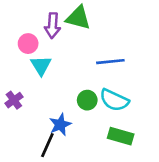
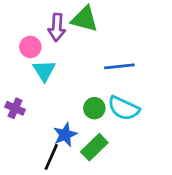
purple cross: (14, 100) -> (15, 108), turned -30
green rectangle: (121, 136) -> (94, 147), moved, turned -60

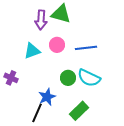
pink circle: (30, 47) -> (57, 45), moved
cyan triangle: (44, 71) -> (32, 51), turned 42
green rectangle: (94, 147) -> (79, 111), moved

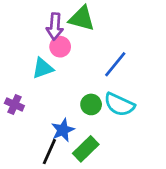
pink circle: (57, 45) -> (60, 47), moved
blue line: (86, 48) -> (115, 64), turned -45
green rectangle: (79, 111) -> (86, 149), moved

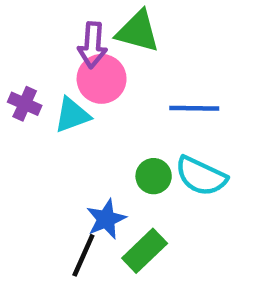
pink circle: (60, 47) -> (102, 79), size x1.4
blue line: (115, 64) -> (194, 108), turned 52
purple cross: (14, 104) -> (25, 104), moved

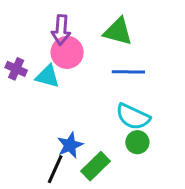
green triangle: (138, 31) -> (118, 31), moved
cyan triangle: (72, 115) -> (48, 76), turned 35
green circle: (154, 176) -> (137, 142), moved

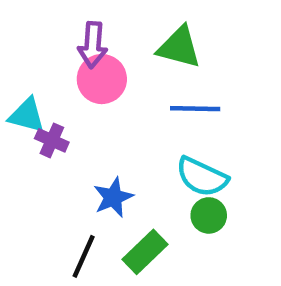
purple cross: (16, 69) -> (52, 140), moved
cyan triangle: (48, 76) -> (27, 115), moved
blue star: (70, 145) -> (113, 197), moved

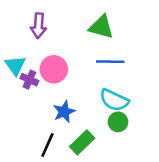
purple arrow: (93, 45) -> (38, 26), moved
pink circle: (102, 79) -> (54, 69), moved
cyan triangle: (27, 115) -> (15, 65), turned 40

